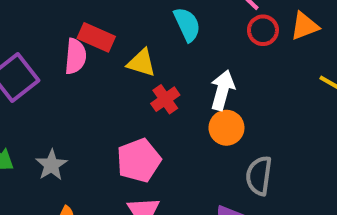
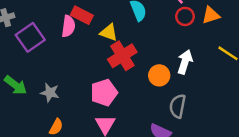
white arrow: (222, 90) -> (185, 62), moved
red cross: (165, 99) -> (122, 56), size x1.6
gray star: (51, 165) -> (50, 93), turned -30

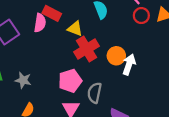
white arrow: (185, 62) -> (129, 64), moved
orange circle: (159, 75) -> (116, 56), moved
gray semicircle: (178, 106) -> (95, 93), moved

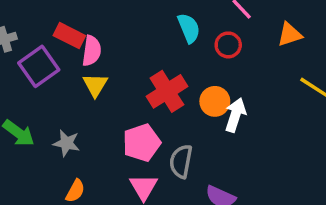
red rectangle: (52, 13) -> (69, 36), moved
red circle: (141, 16) -> (228, 45), moved
yellow triangle: (75, 29) -> (95, 85), moved, turned 42

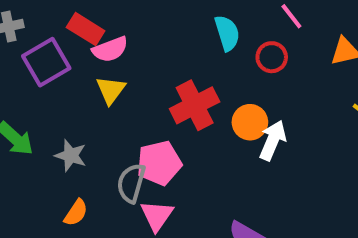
pink semicircle: (92, 51) -> (110, 49), turned 56
gray semicircle: (181, 161) -> (131, 183), moved

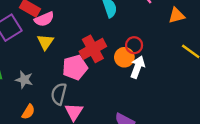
red circle: (272, 57) -> (134, 45), moved
pink pentagon: (159, 163) -> (75, 67), moved

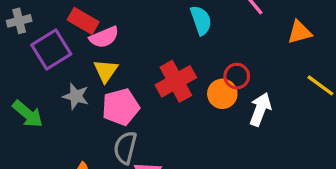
pink pentagon: (75, 67) -> (121, 107), moved
white arrow: (138, 67) -> (260, 109), moved
gray star: (24, 80) -> (76, 96), moved

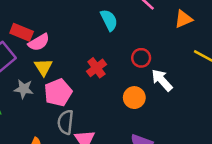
red cross: (176, 81) -> (96, 68), size x0.7
orange circle: (222, 94) -> (134, 98), moved
white arrow: (260, 109) -> (162, 80), turned -55

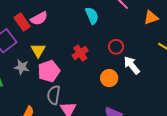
red rectangle: (22, 32) -> (22, 22), turned 30
pink semicircle: (39, 42) -> (39, 18), moved

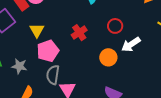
white arrow: (132, 65) -> (131, 44), turned -84
gray star: (22, 67) -> (19, 66), moved

